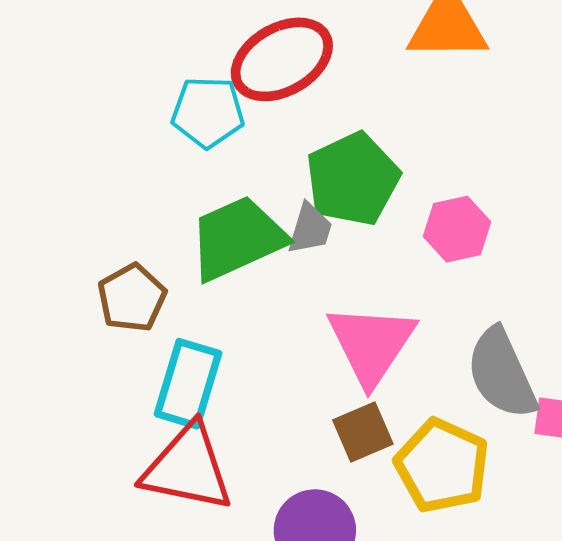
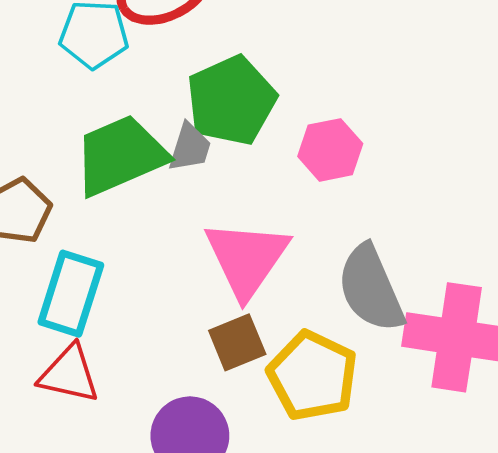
red triangle: (187, 468) -> (69, 374), size x0.7

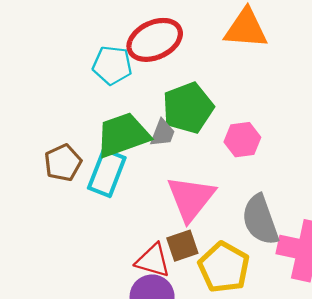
cyan rectangle: (71, 294) -> (107, 173), moved
red triangle: (69, 374) -> (153, 261), moved

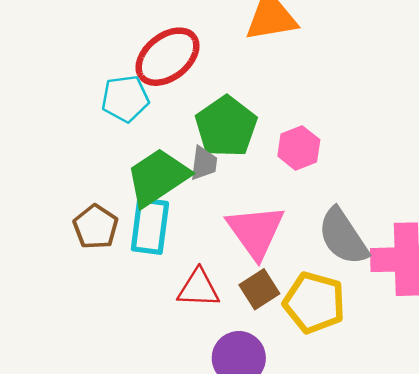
red triangle: (153, 261) -> (198, 288), moved

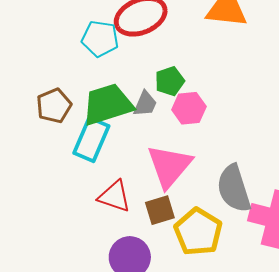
green pentagon: (226, 127) -> (170, 81), size x0.6
pink hexagon: (299, 148) -> (189, 108), moved
brown pentagon: (96, 227) -> (54, 106), moved

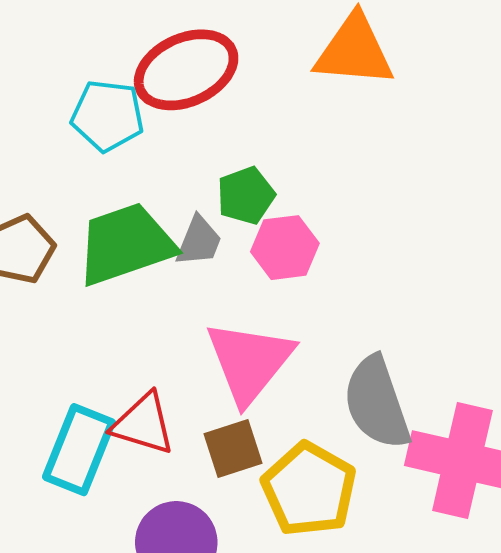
cyan rectangle: (91, 139) -> (79, 450), moved

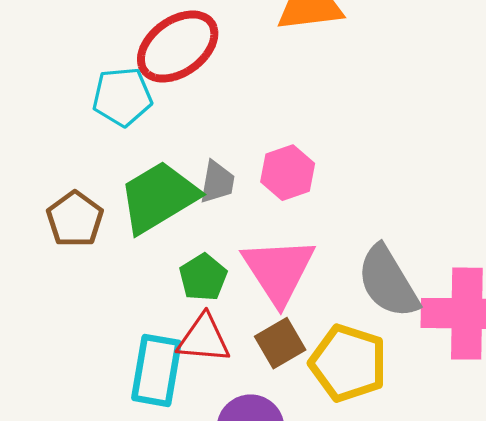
green pentagon: (246, 195) -> (203, 277), moved

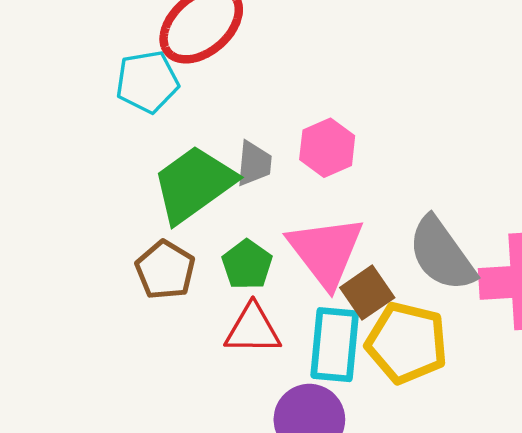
brown pentagon: (75, 219) -> (165, 270), moved
brown square: (280, 343) -> (367, 293), moved
cyan rectangle: (156, 370) -> (335, 345), moved

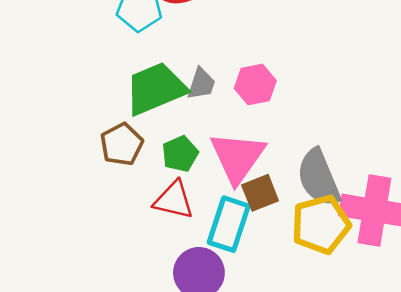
yellow pentagon: (407, 343) -> (321, 225), moved, turned 30

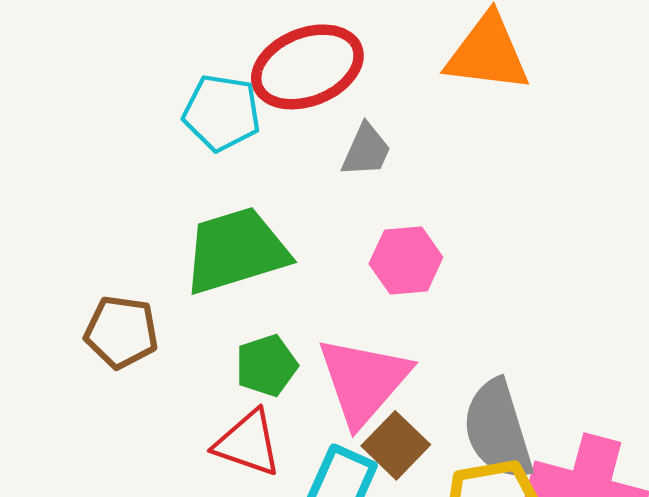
gray trapezoid: (201, 84) -> (366, 150), moved
brown pentagon: (122, 144) -> (121, 332), moved, turned 30
brown square: (260, 193) -> (396, 445), turned -30

